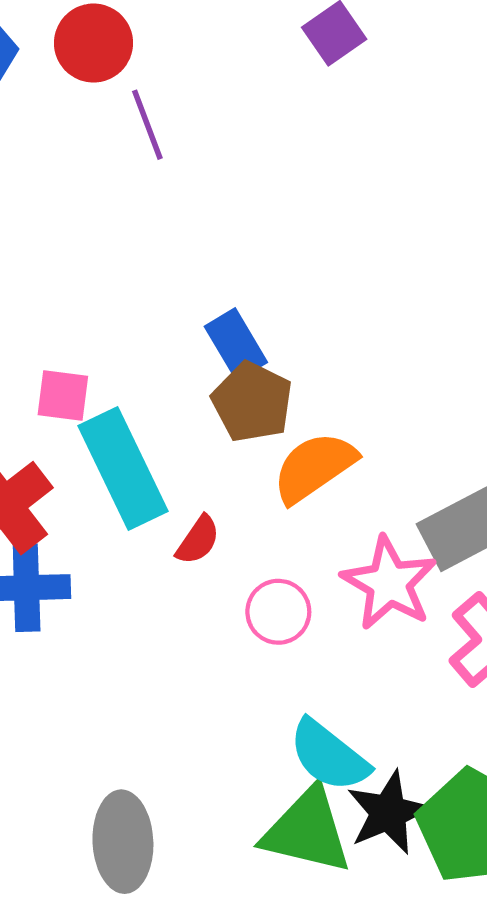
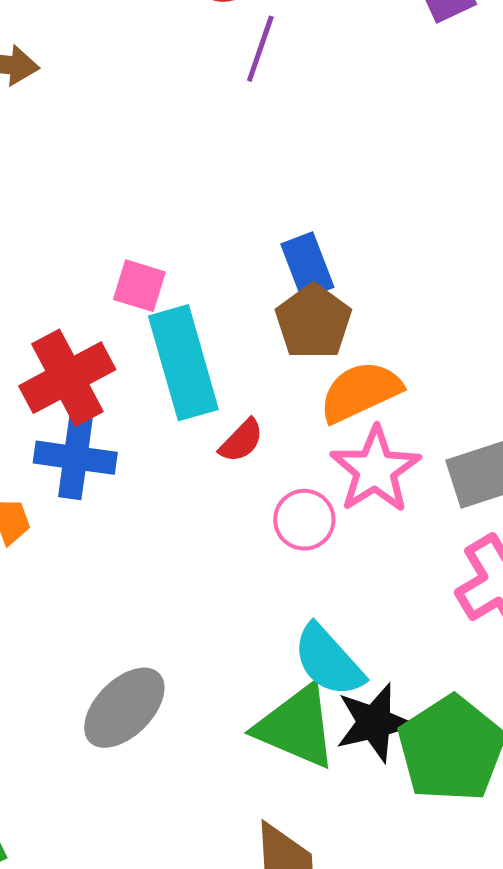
purple line: (147, 125) -> (260, 49), turned 30
pink star: (389, 583) -> (375, 470), moved
gray ellipse: (123, 842) -> (124, 708), turned 38

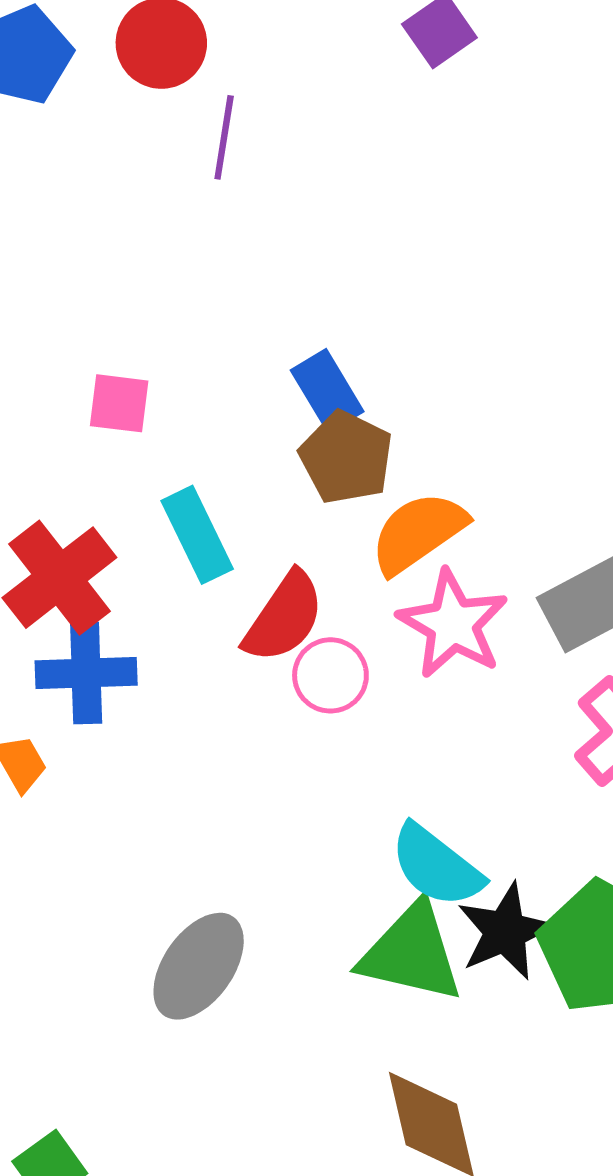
pink square: (139, 286) -> (119, 403), moved
cyan rectangle: (183, 363) -> (197, 535), size x0.7
red semicircle: (241, 441) -> (284, 617), size x1.6
pink circle: (304, 520) -> (330, 675), moved

